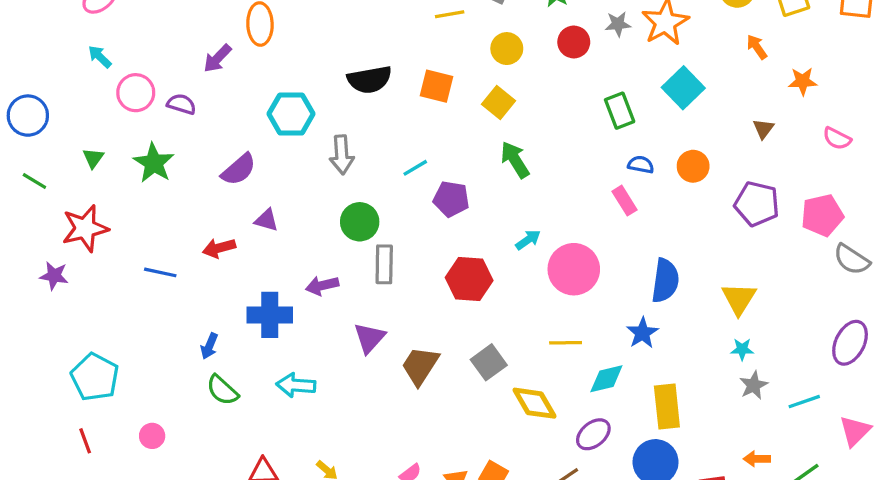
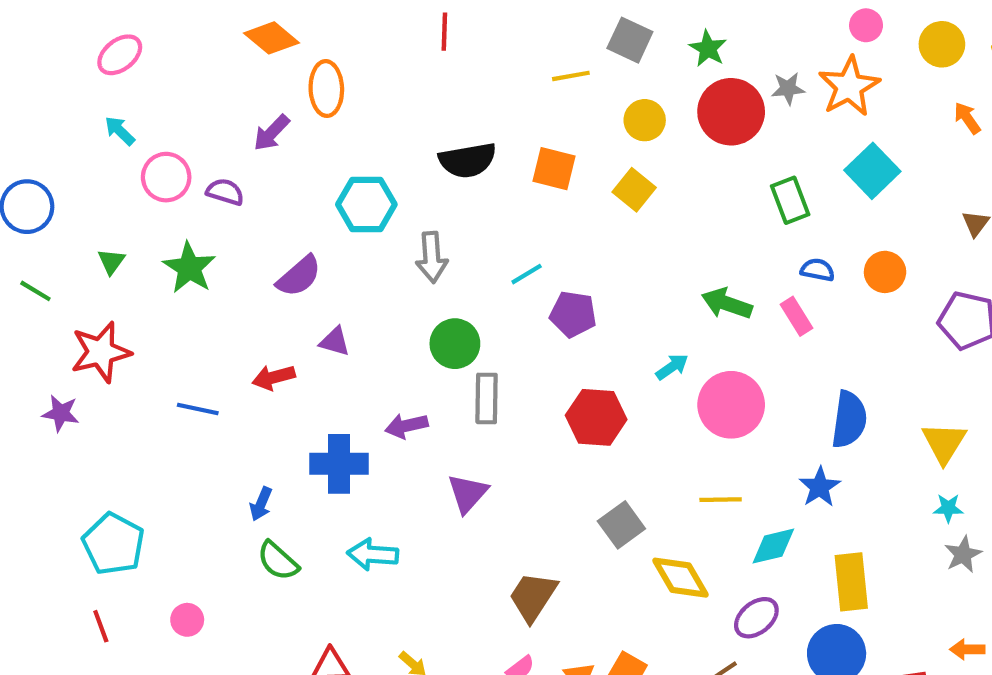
red circle: (574, 42) -> (731, 112), size x1.6
green arrow: (515, 160) -> (727, 304), moved, turned -39
brown trapezoid: (420, 366) -> (533, 597), moved

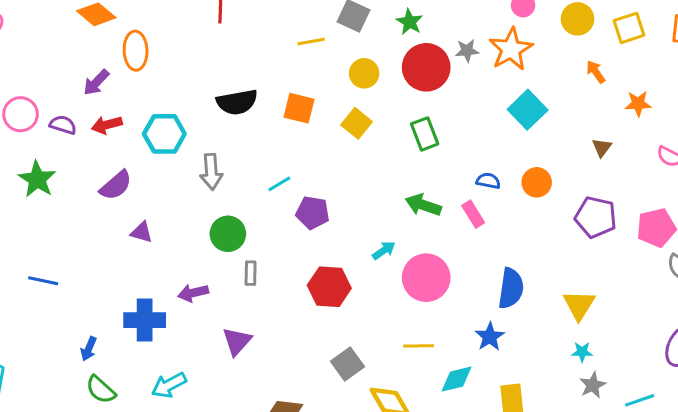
green rectangle: (790, 200) -> (425, 134), moved
red arrow: (274, 377) -> (107, 125), moved
gray rectangle: (487, 398) -> (251, 273), size x0.7
cyan arrow: (373, 554) -> (169, 385), turned -32

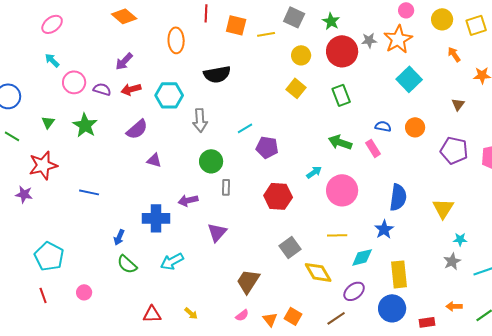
orange ellipse: (136, 51) -> (176, 40), moved
orange square: (299, 108) -> (236, 25), moved
cyan star: (582, 352) -> (460, 239), moved

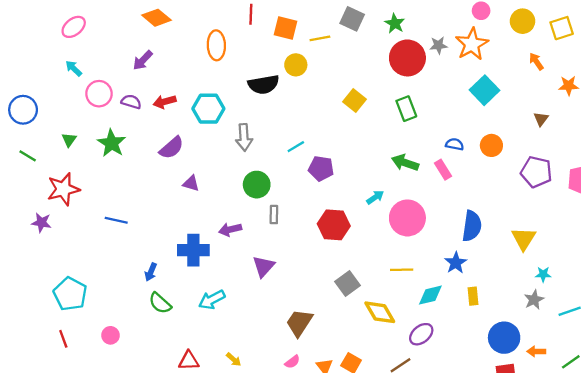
yellow circle: (301, 55) -> (296, 65), moved
purple arrow: (124, 61) -> (143, 60), moved
yellow rectangle: (399, 274) -> (473, 296), moved, size x0.6
blue circle: (392, 308) -> (504, 338), moved

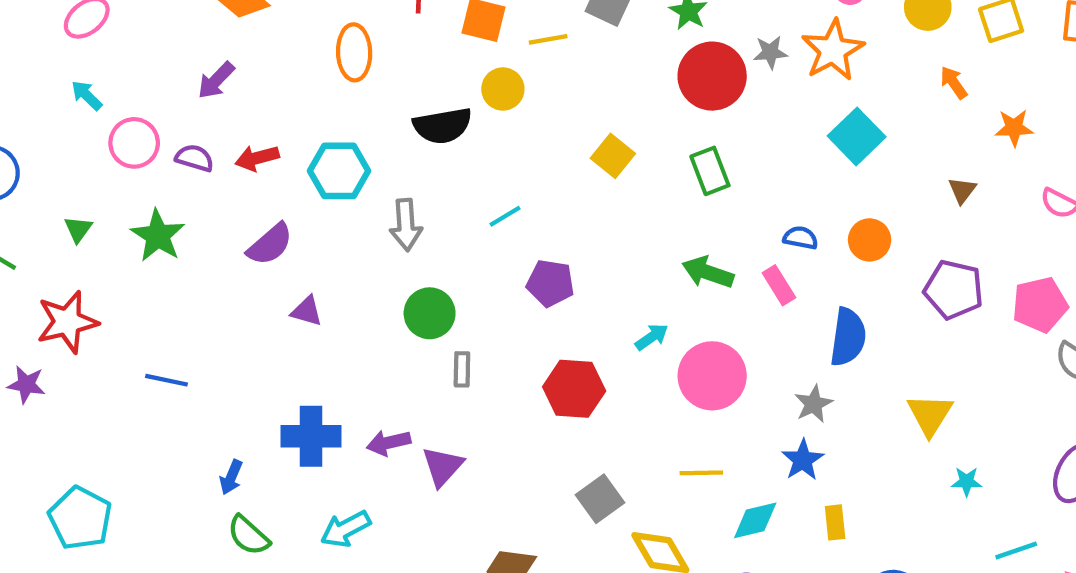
cyan line: (296, 147) -> (505, 216), moved
blue semicircle: (472, 226) -> (848, 337), moved
purple arrow: (230, 229) -> (389, 443), moved
gray star: (534, 300) -> (813, 404), moved

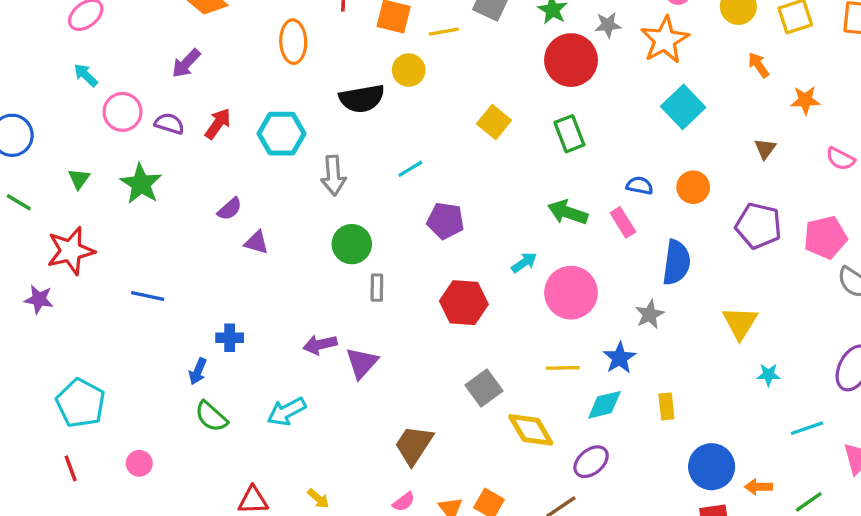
gray star: (770, 52) -> (608, 25), moved
red arrow: (257, 158) -> (218, 124), turned 140
purple semicircle: (270, 244) -> (230, 209), moved, size x0.7
blue cross: (311, 436) -> (230, 338), moved, size x0.6
blue star: (803, 460) -> (620, 358), moved

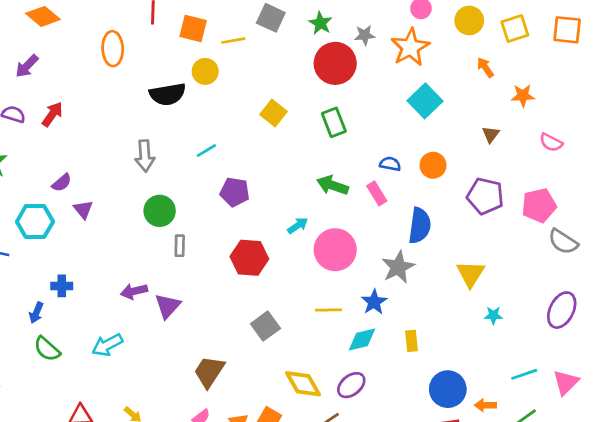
cyan hexagon: (281, 134) -> (35, 222), moved
purple triangle: (256, 242) -> (83, 209), turned 35
gray star: (650, 314) -> (398, 267), size x1.4
cyan line: (807, 428) -> (524, 374), moved
yellow diamond: (531, 430) -> (303, 384), moved

